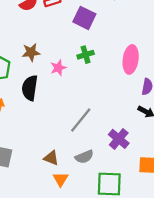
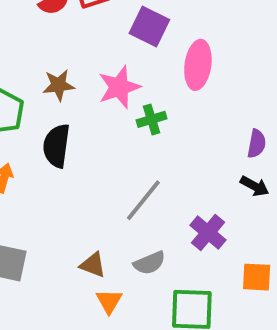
green cross: (86, 55) -> (151, 119), moved
pink ellipse: (131, 59) -> (198, 65), moved
pink star: (58, 68) -> (119, 87), moved, size x1.5

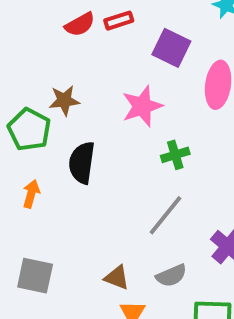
brown star: (59, 85) -> (64, 100), moved
green cross: (151, 119) -> (175, 155), moved

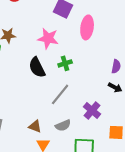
pink star: (142, 106) -> (48, 38), turned 30
black semicircle: (82, 163) -> (37, 67), moved, turned -35

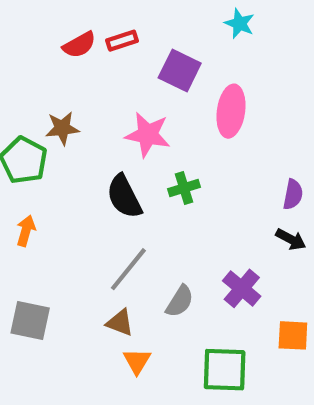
gray line: (60, 94) -> (128, 269), moved
gray semicircle: (63, 125) -> (180, 301), moved, turned -35

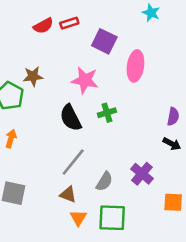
cyan star: (240, 23) -> (151, 13), moved
green square: (225, 370) -> (112, 218), moved

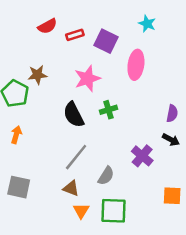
cyan star: (151, 13) -> (147, 24), moved
red rectangle: (69, 23) -> (75, 35), moved
pink star: (85, 80) -> (87, 79), turned -30
purple cross: (142, 174) -> (142, 156), moved

